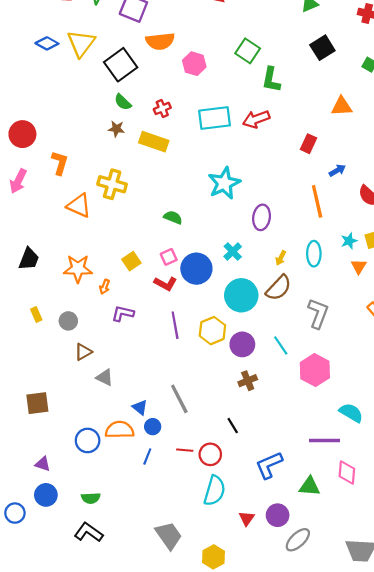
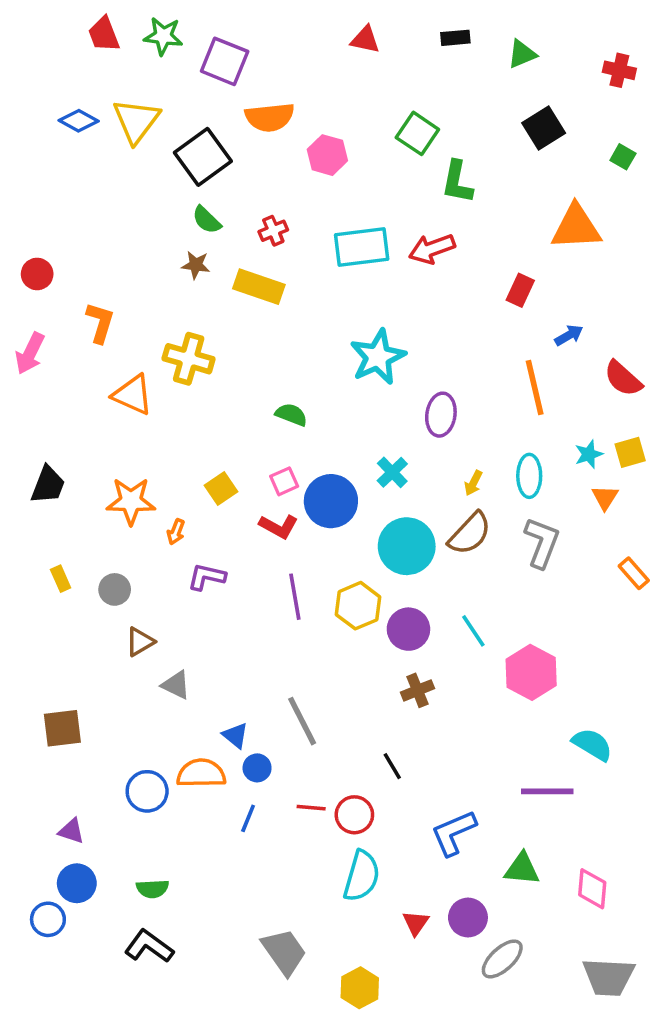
orange triangle: (342, 106) -> (576, 227), size x1.4
red circle: (22, 134) -> (37, 274), size x0.7
gray L-shape: (318, 313) -> (542, 543), moved
pink diamond: (347, 473) -> (592, 889), moved
blue circle: (15, 513) -> (48, 919), moved

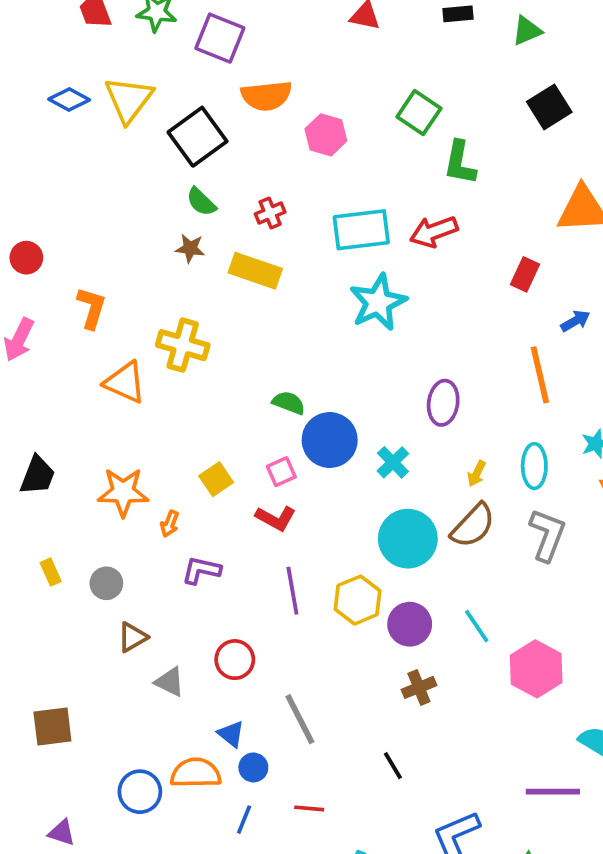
cyan star: (378, 357) -> (378, 302), moved
blue circle: (331, 501) -> (330, 440), moved
red circle: (354, 815) -> (235, 660), moved

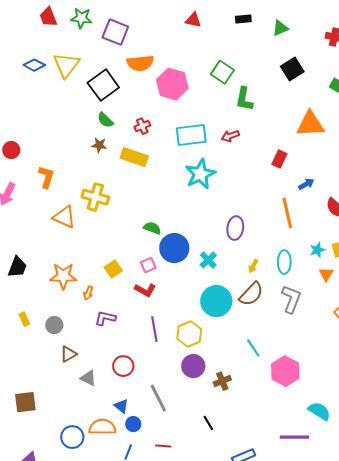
pink hexagon: (326, 135) -> (172, 84), size x1.4
red arrow: (434, 232) -> (230, 136), size x0.7
purple circle: (410, 624) -> (193, 366), moved

